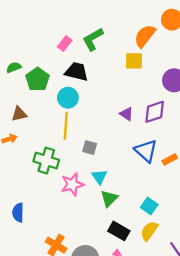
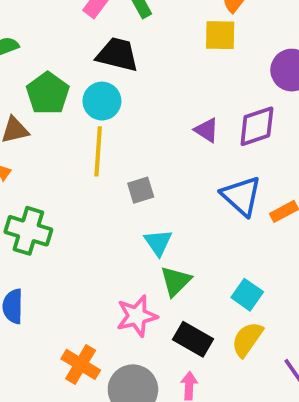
green pentagon: (38, 79) -> (48, 93), moved
gray square: (90, 148) -> (141, 190), turned -32
green cross: (46, 161) -> (28, 231), moved
pink star: (72, 184) -> (137, 316), moved

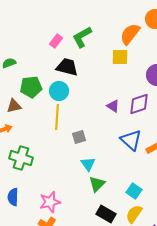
green pentagon: (48, 93) -> (31, 87), turned 30
pink star: (137, 316) -> (50, 202), moved

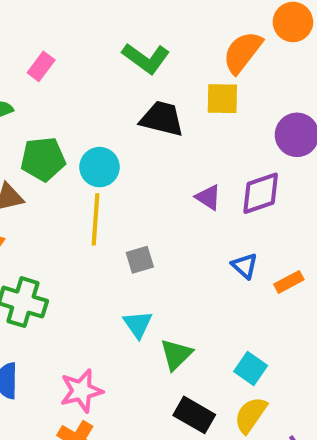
green L-shape: (82, 37) -> (146, 58), turned -115
pink rectangle: (56, 41) -> (41, 66), moved
black trapezoid: (67, 67) -> (162, 119), moved
blue triangle: (131, 140) -> (245, 266), size x0.6
cyan triangle: (88, 164) -> (138, 324), moved

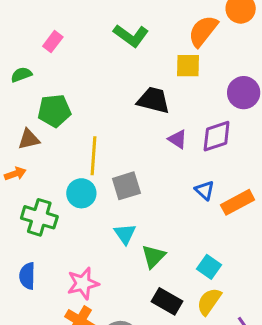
black trapezoid: (162, 119) -> (153, 100), moved
cyan circle: (99, 167) -> (81, 193), moved
gray square: (140, 260) -> (126, 186), size x1.4
orange rectangle: (289, 282) -> (238, 202), size x1.5

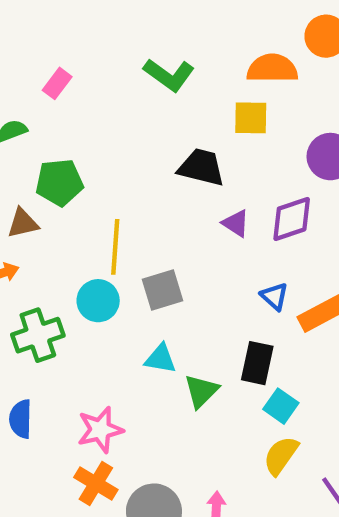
orange semicircle: (203, 31) -> (272, 68), turned 52
green cross: (39, 217) -> (38, 335), turned -36
cyan triangle: (125, 234) -> (160, 359), turned -45
black rectangle: (167, 301) -> (257, 363), moved, turned 72

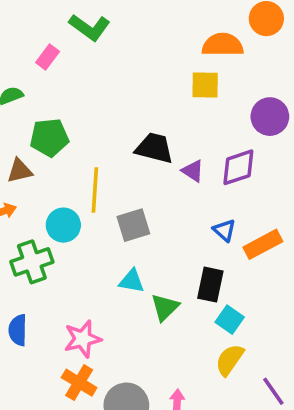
green L-shape: (169, 75) -> (90, 27), moved
black trapezoid: (201, 167) -> (154, 148), moved
cyan circle: (98, 301) -> (63, 225), moved

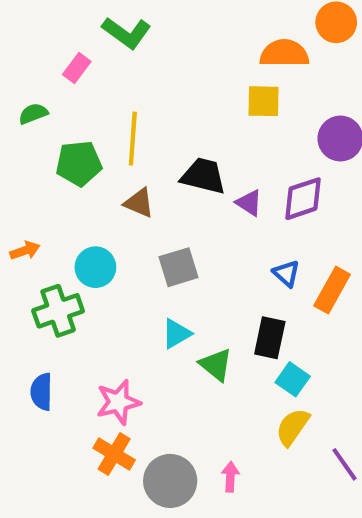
brown triangle: (20, 171) -> (139, 203), moved, turned 36
yellow line: (95, 190) -> (133, 139), moved
orange rectangle: (263, 244) -> (332, 290), turned -33
cyan triangle: (132, 281) -> (176, 334), turned -40
green triangle: (165, 307) -> (216, 365), turned -36

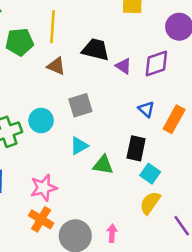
cyan circle: (95, 267) -> (41, 121), moved
green triangle: (216, 365) -> (103, 165), turned -30

